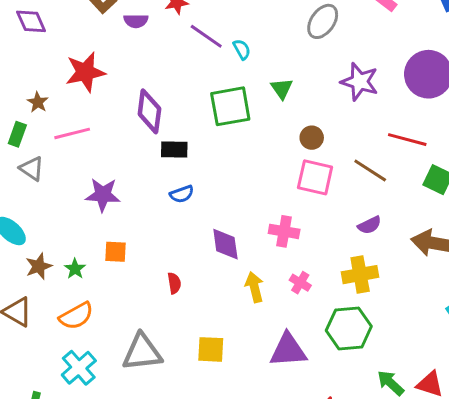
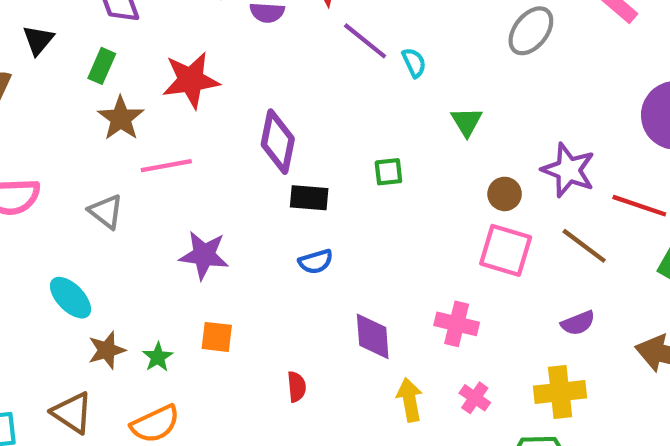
purple star: (360, 82) -> (568, 170), moved
brown star: (38, 102) -> (121, 118), size x1.5
green square: (230, 106) -> (388, 172), moved, size x0.5
green rectangle: (17, 134) -> (102, 66), moved

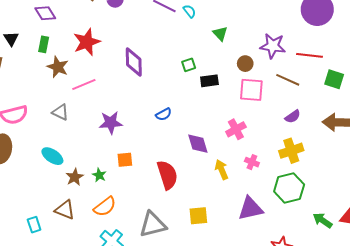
black rectangle: (309, 198) -> (209, 81), moved
pink cross: (457, 324) -> (236, 129), turned -30
red semicircle: (297, 387) -> (167, 175), size x2.0

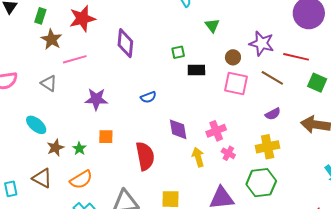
pink cross: (236, 129) -> (216, 131), moved

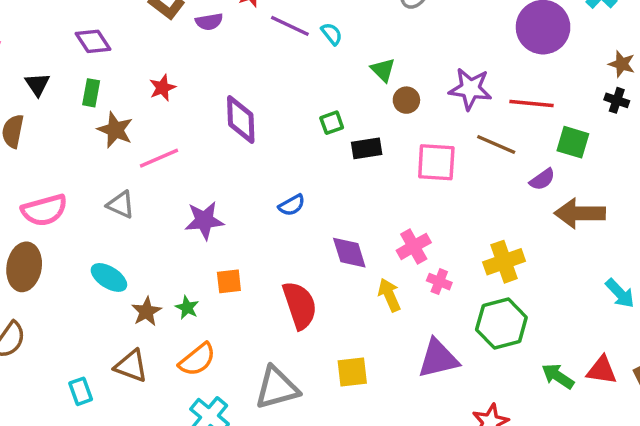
red star: (82, 19) -> (162, 88), size x0.6
brown circle: (233, 57) -> (406, 100), moved
purple semicircle: (273, 114) -> (542, 179), moved

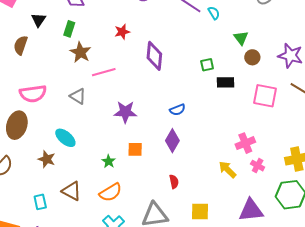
red star: (162, 88) -> (122, 32), moved
purple diamond: (349, 253) -> (172, 141), moved, turned 40
yellow arrow: (389, 295) -> (227, 169), turned -30
red semicircle: (300, 305) -> (174, 182), moved, size x0.5
brown star: (146, 311) -> (47, 159), moved, turned -30

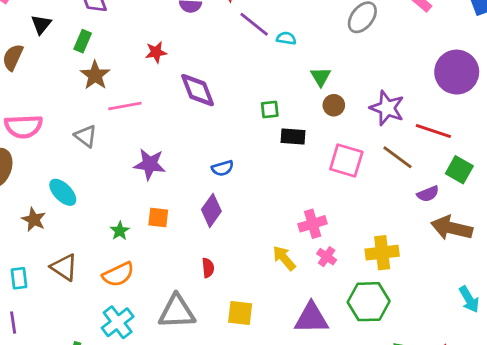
cyan semicircle: (214, 13) -> (286, 38), turned -56
purple diamond: (154, 56) -> (198, 90), turned -32

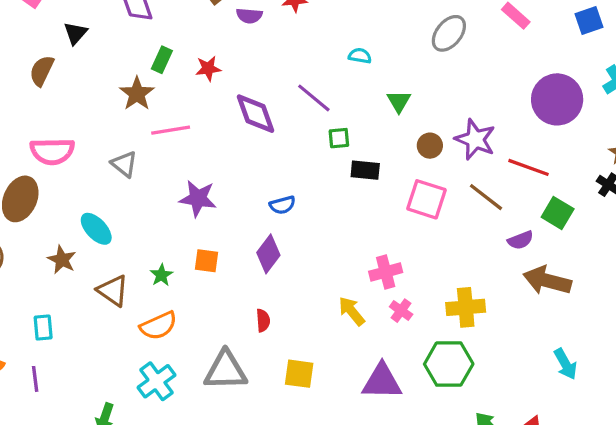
purple line: (254, 24) -> (314, 98), moved
green rectangle: (83, 41) -> (162, 60), moved
brown circle: (334, 105) -> (430, 146), moved
brown triangle: (64, 267) -> (113, 291), moved

